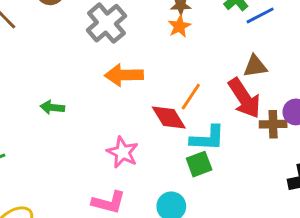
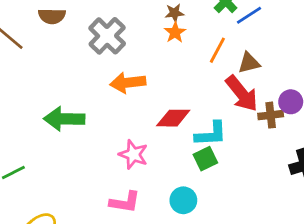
orange line: (191, 97) -> (217, 50), moved
green arrow: (52, 107) -> (64, 119), size x1.8
red diamond: (169, 118) -> (173, 118), turned -52

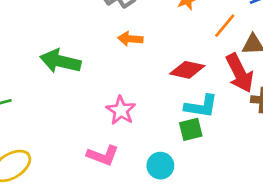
orange arrow: (128, 83) -> (130, 39), size x0.7
red diamond: (173, 118) -> (187, 70), moved

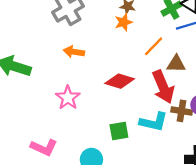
cyan L-shape: (201, 106) -> (154, 122), moved
pink star: (121, 110) -> (68, 98), moved

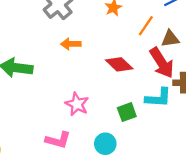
red diamond: (120, 81) -> (119, 64), turned 36
pink star: (68, 98) -> (77, 104), moved

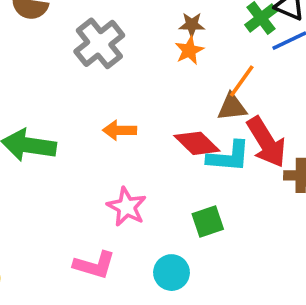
brown triangle: (170, 39) -> (232, 107), moved
orange arrow: (71, 44) -> (120, 130), moved
cyan L-shape: (158, 98) -> (229, 157), moved

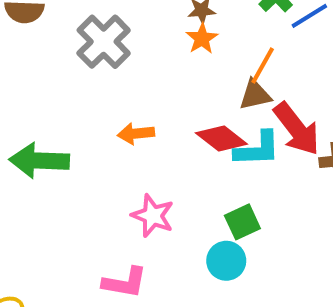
cyan circle: (172, 273) -> (226, 261), moved

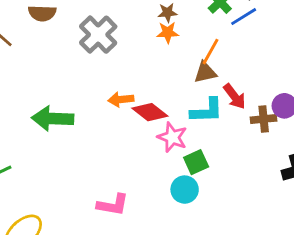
orange star: (202, 39) -> (168, 32), turned 30
red arrow: (297, 129) -> (234, 96), size x0.7
red diamond: (221, 138) -> (150, 112), moved
pink star: (153, 216) -> (172, 137), moved

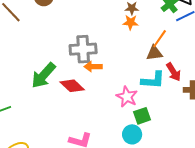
gray cross: (98, 35) -> (83, 49), moved, turned 36
red diamond: (150, 112) -> (72, 86), moved
green arrow: (53, 119) -> (44, 75), turned -56

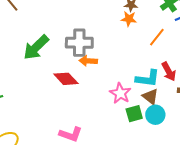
brown triangle: (154, 53) -> (150, 97), moved, turned 42
green arrow: (44, 75) -> (36, 47), moved
cyan circle: (132, 134) -> (155, 115), moved

